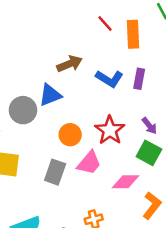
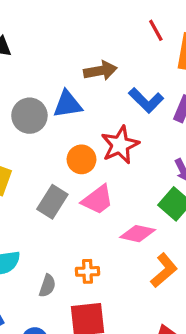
red star: (110, 130) -> (120, 145), moved

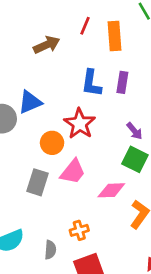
red line: (156, 30) -> (85, 26), turned 66
brown arrow: (100, 71) -> (47, 45), moved
blue L-shape: (146, 100) -> (91, 83), turned 68

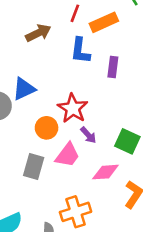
orange rectangle: (115, 36) -> (104, 22), turned 72
blue L-shape: (91, 83) -> (80, 51), moved
purple arrow: (134, 131) -> (88, 135), moved
orange cross: (79, 230) -> (76, 212), size x1.6

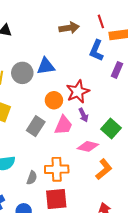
red line: (75, 13) -> (101, 21), turned -56
pink trapezoid: (68, 155) -> (63, 125), turned -30

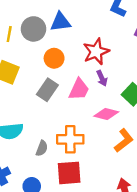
orange circle: (54, 100) -> (54, 58), moved

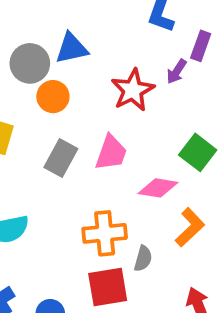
orange circle: (54, 58) -> (53, 97), moved
purple arrow: (102, 78) -> (177, 72), moved, turned 63
gray semicircle: (42, 148) -> (143, 259), moved

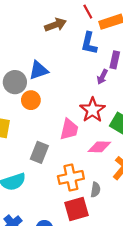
red star: (133, 90) -> (93, 110), moved
gray rectangle: (61, 158) -> (39, 152), moved

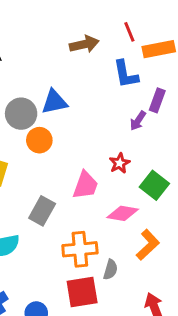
blue L-shape: (89, 43) -> (126, 74), turned -30
red star: (93, 110) -> (120, 163), size x0.6

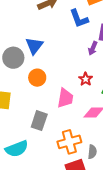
blue triangle: (54, 102) -> (34, 46), turned -30
orange circle: (39, 140) -> (37, 78), moved

